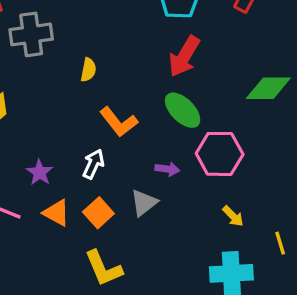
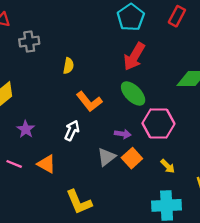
gray cross: (31, 34) -> (29, 42), size x0.7
purple star: (40, 172) -> (26, 129), moved
orange square: (98, 213) -> (132, 158), moved

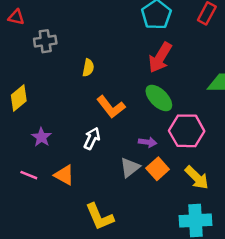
yellow arrow: (168, 166) -> (197, 178), size x1.5

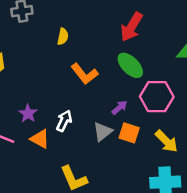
purple star: (41, 137) -> (28, 114), moved
white arrow: (92, 138) -> (64, 121), moved
purple arrow: (148, 142) -> (119, 108), turned -49
orange square: (158, 169) -> (129, 133), turned -30

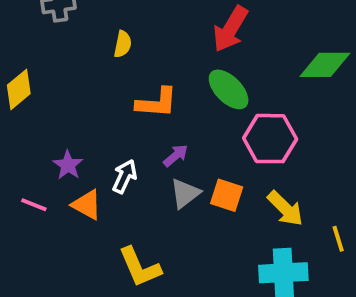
orange L-shape: (85, 74) -> (157, 103), turned -48
purple arrow: (119, 108) -> (176, 156), moved

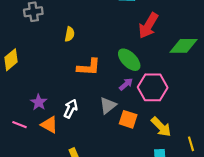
red arrow: (230, 29) -> (148, 26), moved
purple arrow: (176, 156) -> (126, 84), moved
gray triangle: (185, 193) -> (108, 105), moved

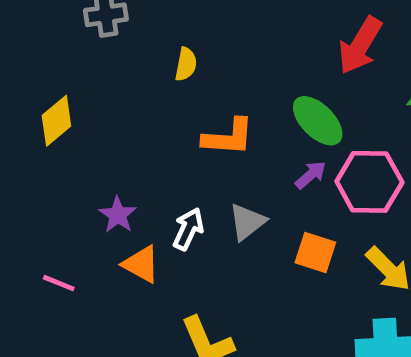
gray triangle: (108, 105) -> (247, 222), moved
pink line: (19, 125) -> (59, 283), moved

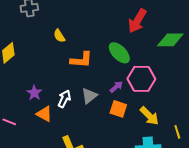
yellow semicircle: (186, 64) -> (59, 36), moved, turned 136
purple arrow: (311, 175) -> (116, 87), moved

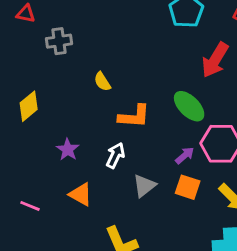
purple star: (34, 93) -> (68, 150), moved
gray triangle: (89, 96) -> (144, 186), moved
white arrow: (64, 99) -> (115, 155), moved

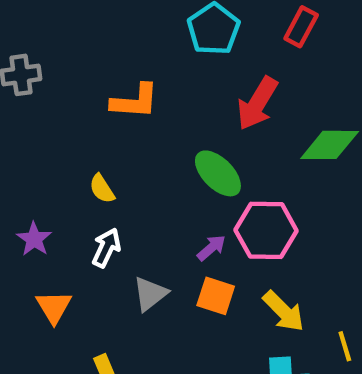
yellow semicircle: (102, 82) -> (102, 189), moved
orange L-shape: (134, 116) -> (135, 101), moved
orange triangle: (81, 194) -> (54, 307), turned 30

